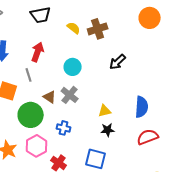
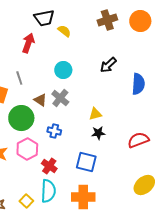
black trapezoid: (41, 15) -> (44, 18), moved
brown cross: (98, 29) -> (107, 20), moved
red arrow: (38, 52) -> (28, 43), moved
blue semicircle: (142, 107) -> (138, 84), moved

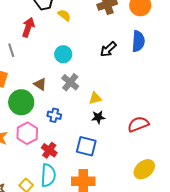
gray line: (19, 78) -> (11, 50), moved
blue semicircle: (138, 84) -> (138, 41), moved
gray cross: (60, 98) -> (70, 82), moved

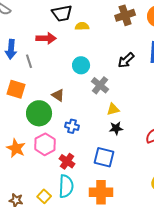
yellow semicircle: (64, 15) -> (82, 26), turned -40
red arrow: (28, 27) -> (46, 38), turned 72
gray cross: (70, 82) -> (100, 85), moved

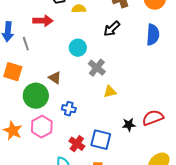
black arrow: (126, 60) -> (112, 29), moved
black star: (116, 128) -> (129, 125), moved
red cross: (67, 161) -> (77, 144), moved

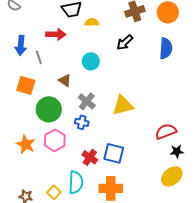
gray cross: (97, 68) -> (87, 101), moved
brown triangle: (55, 78) -> (65, 80), moved
yellow triangle: (110, 92) -> (123, 105), size x1.6
black star: (129, 125) -> (177, 151), moved

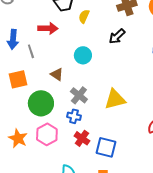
yellow semicircle: (92, 22) -> (84, 16), turned -64
orange square: (26, 85) -> (18, 79), turned -30
red cross: (90, 157) -> (82, 138), moved

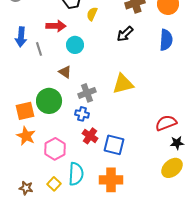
cyan circle: (83, 55) -> (75, 45), moved
orange square: (18, 79) -> (25, 111), moved
gray cross: (79, 95) -> (87, 93), turned 30
yellow triangle: (115, 99) -> (123, 84), moved
pink hexagon: (47, 134) -> (55, 149), moved

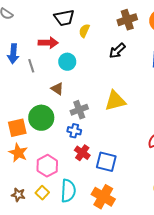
orange cross: (111, 180) -> (103, 197), turned 30
yellow square: (54, 184) -> (42, 193), moved
brown star: (26, 188) -> (18, 195), moved

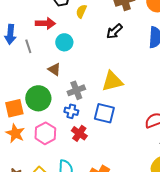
blue square: (106, 162) -> (104, 113), moved
pink hexagon: (47, 166) -> (45, 133), moved

